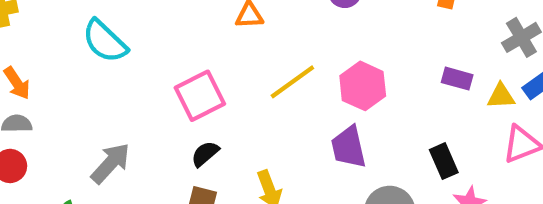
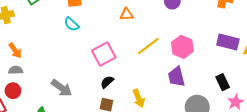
cyan semicircle: (105, 41) -> (72, 24), moved, size x0.7
purple rectangle: (457, 79) -> (228, 42), size x1.5
gray arrow: (111, 163) -> (62, 88), turned 85

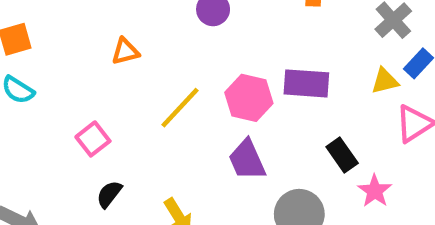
purple rectangle: (228, 42) -> (306, 83), moved
pink square: (104, 54) -> (93, 139), size x0.7

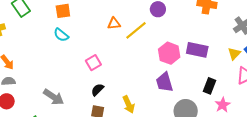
yellow triangle: (385, 81) -> (234, 54), turned -40
yellow line: (180, 108) -> (136, 30), moved
black rectangle: (342, 155) -> (209, 86), turned 49

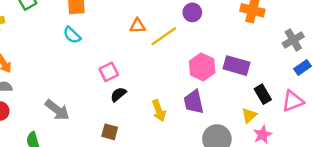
yellow triangle: (234, 54) -> (249, 115), moved
black rectangle: (209, 86) -> (263, 94), moved, turned -56
black semicircle: (97, 90) -> (118, 94), moved
yellow arrow: (129, 104) -> (159, 111), moved

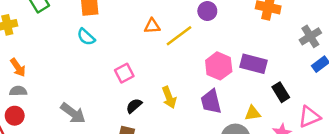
black semicircle: (118, 94) -> (134, 106), moved
pink triangle: (293, 101) -> (309, 117), moved
yellow arrow: (159, 111) -> (169, 97), moved
yellow triangle: (249, 115) -> (253, 113), moved, turned 35

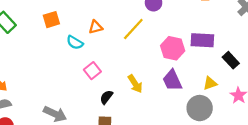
orange triangle: (152, 26) -> (96, 27), moved
cyan semicircle: (86, 37) -> (75, 42), moved

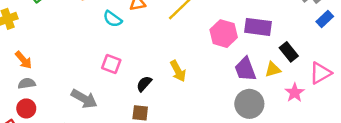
pink square: (92, 71) -> (111, 64), moved, turned -35
purple trapezoid: (172, 80) -> (245, 69), moved
yellow triangle: (210, 83) -> (273, 69), moved

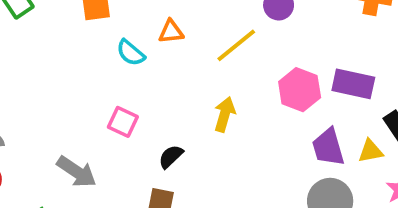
yellow arrow: (178, 71) -> (225, 114), moved, turned -140

